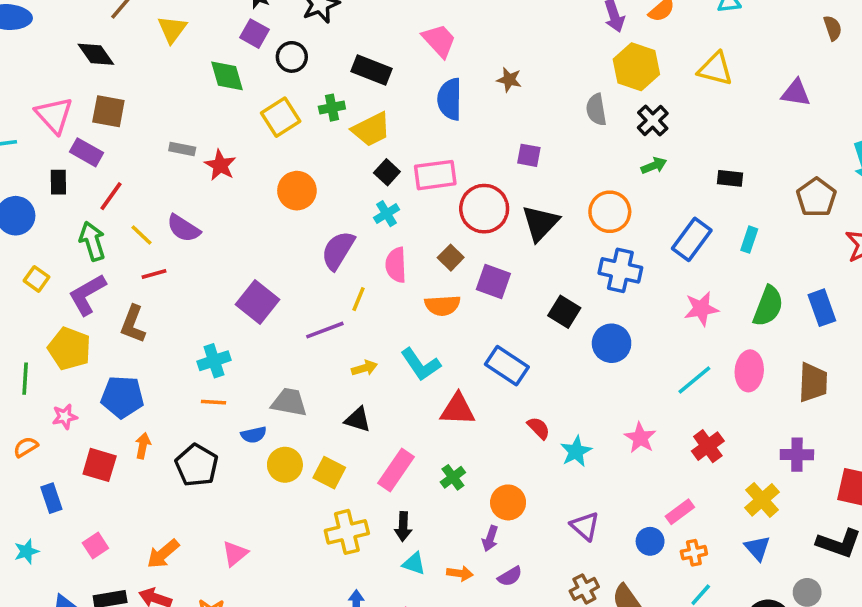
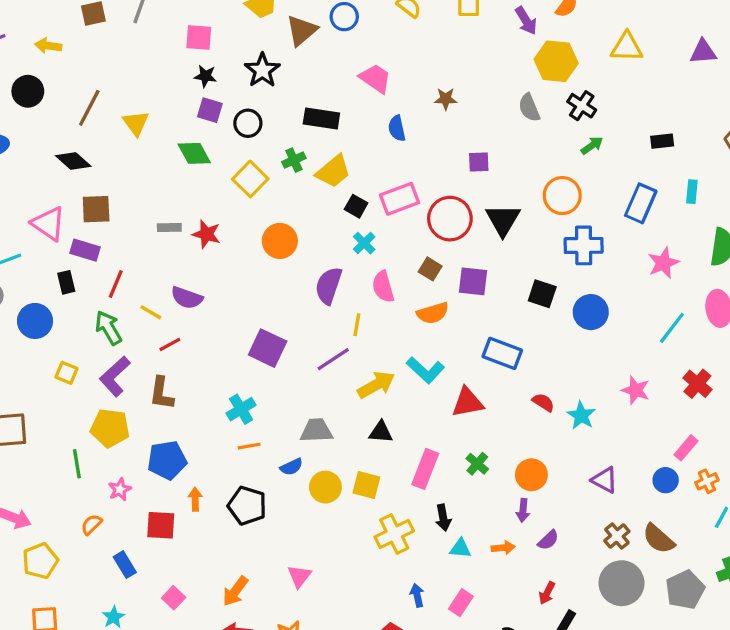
blue semicircle: (450, 99) -> (397, 128), size x0.7
yellow arrow: (364, 368) -> (376, 385), size x1.6

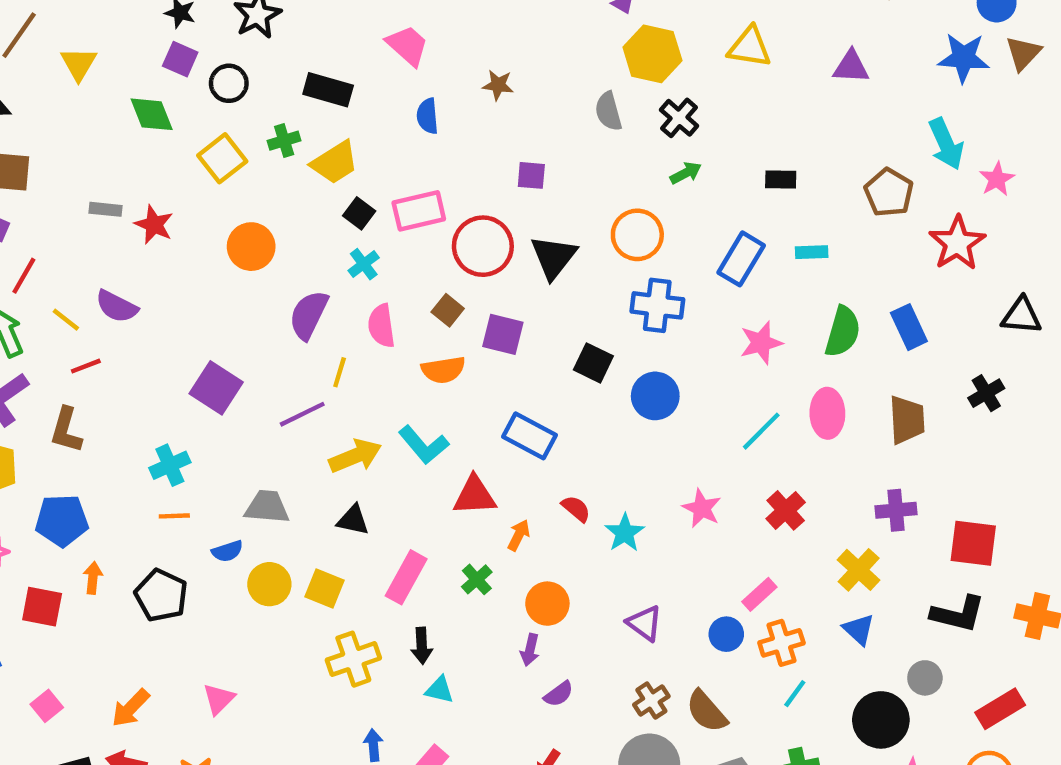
cyan rectangle: (692, 192) -> (812, 252), turned 75
orange cross: (707, 481) -> (781, 643), size x1.4
orange arrow: (503, 548) -> (519, 535), moved, turned -65

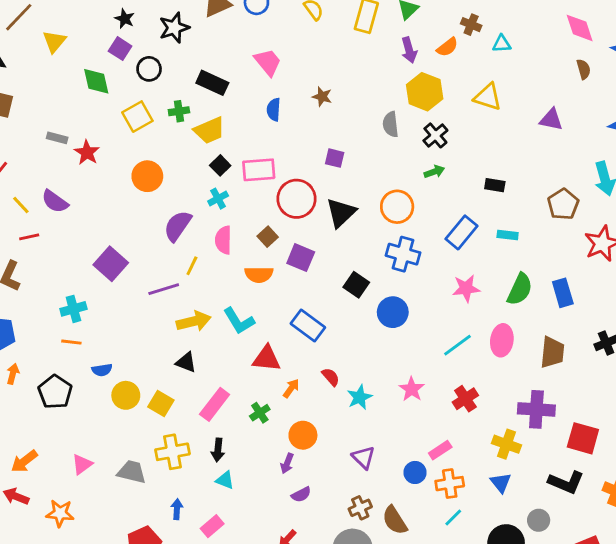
gray trapezoid: (267, 507) -> (132, 472), moved
purple cross: (896, 510) -> (536, 409), size x1.4
yellow cross: (859, 570) -> (506, 444), turned -32

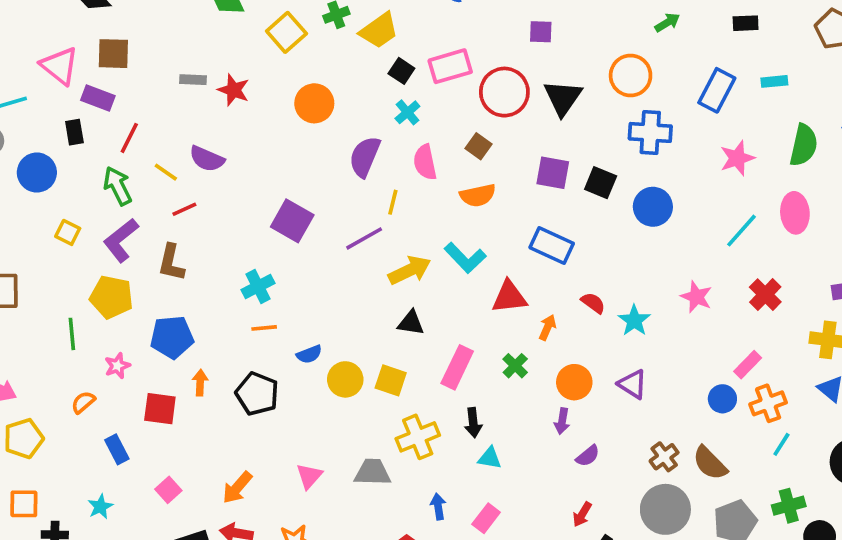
purple square: (301, 258) -> (553, 173), moved
purple triangle: (363, 457) -> (633, 384), moved

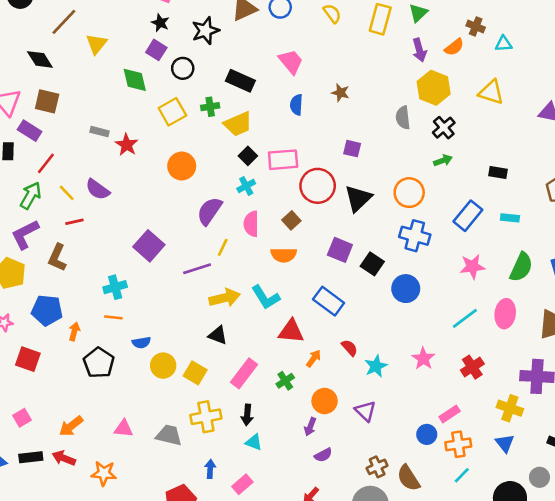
green arrow: (118, 186) -> (31, 196), turned 44
orange arrow: (200, 383) -> (74, 331), moved
pink triangle: (309, 476) -> (124, 429), turned 42

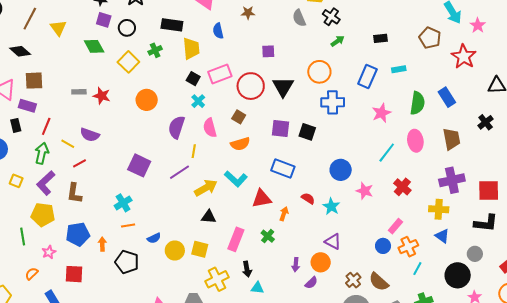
yellow trapezoid: (238, 124) -> (191, 49), moved, turned -55
blue circle: (406, 289) -> (341, 170), moved
orange circle: (325, 401) -> (321, 262), moved

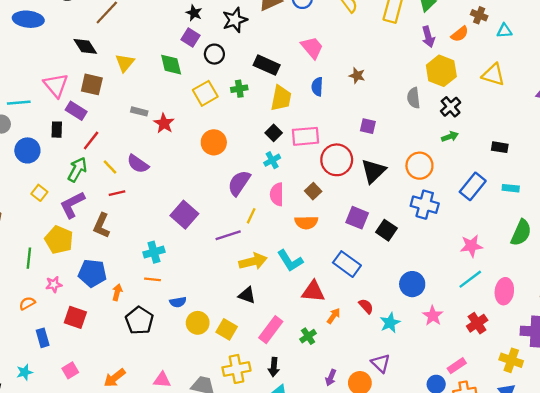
yellow triangle: (58, 28) -> (125, 63), moved
pink star: (381, 113) -> (471, 246), moved
pink ellipse: (415, 141) -> (504, 291), moved

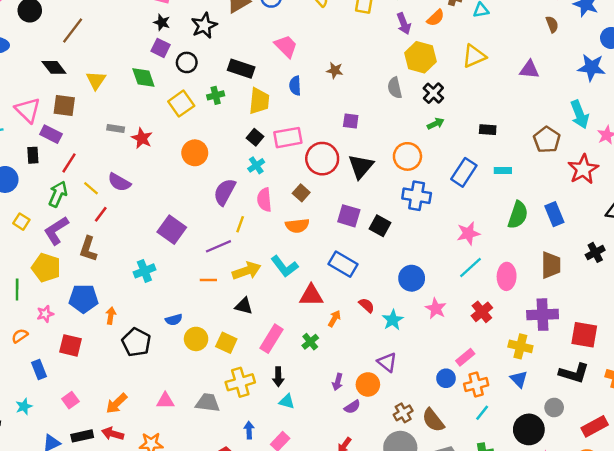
yellow triangle: (493, 75) -> (474, 56), turned -35
red line: (117, 193) -> (101, 214), turned -35
orange line: (152, 279) -> (208, 280), moved

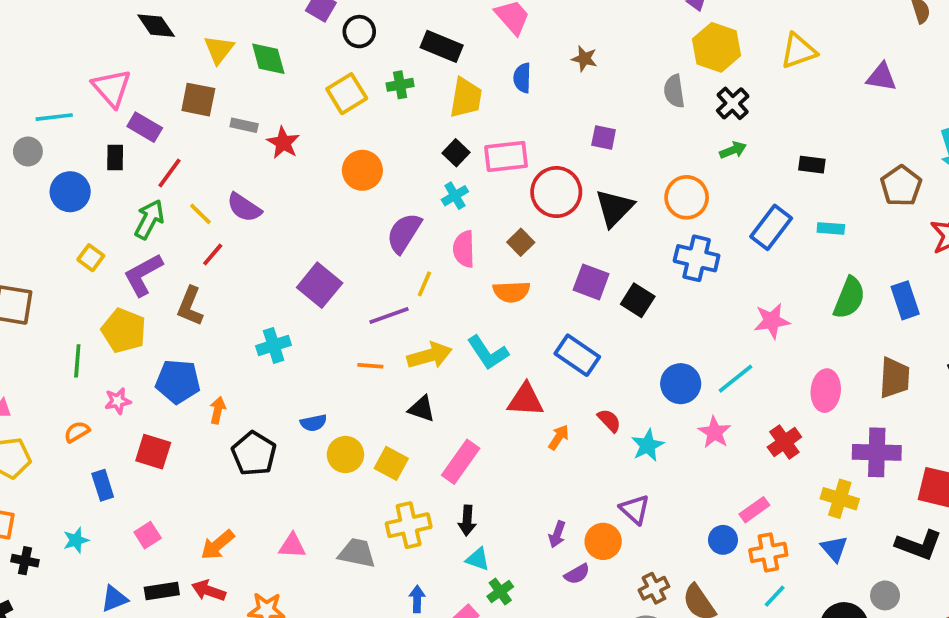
green diamond: (143, 78) -> (268, 59), moved
brown square: (64, 106) -> (198, 100), moved
cyan line: (470, 267) -> (735, 379), moved
green cross: (310, 342) -> (500, 592), moved

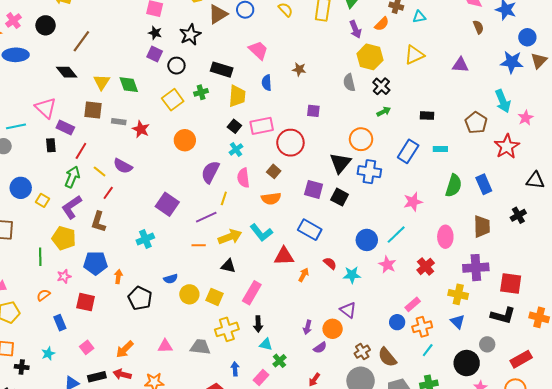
blue circle: (70, 192) -> (21, 188), moved
black triangle: (614, 208) -> (340, 163), moved
cyan star: (648, 445) -> (352, 275), turned 30

